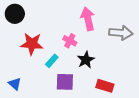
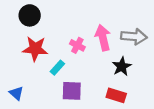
black circle: (15, 14) -> (30, 15), moved
pink arrow: (88, 19) -> (103, 38), moved
black star: (86, 60) -> (122, 66), moved

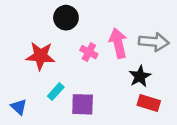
black circle: (30, 15) -> (66, 18), moved
cyan rectangle: (57, 68) -> (56, 92), moved
red rectangle: (116, 95) -> (149, 103), moved

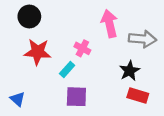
black circle: (66, 18) -> (29, 17), moved
pink arrow: (118, 43) -> (109, 24), moved
cyan rectangle: (56, 92) -> (67, 70), moved

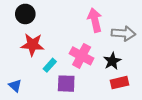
pink cross: (82, 48) -> (82, 56), moved, size x1.6
cyan rectangle: (67, 70) -> (50, 65), moved
red rectangle: (138, 95) -> (119, 83), turned -30

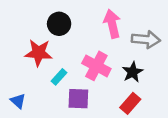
black circle: (25, 14) -> (59, 24), moved
red rectangle: (119, 83) -> (130, 103), moved, turned -36

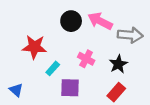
black circle: (59, 24) -> (71, 21), moved
pink arrow: (112, 24) -> (100, 21), turned -50
pink cross: (96, 66) -> (86, 59), size x0.7

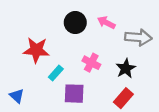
pink arrow: (100, 21) -> (106, 23), size x0.7

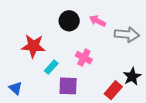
black star: (126, 68) -> (132, 76), moved

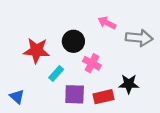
black circle: (69, 21) -> (73, 41), moved
black star: (132, 76) -> (129, 84), moved, turned 30
red rectangle: (113, 90) -> (103, 97), moved, turned 36

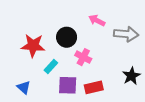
black star: (129, 84) -> (131, 76), moved, turned -30
blue triangle: (17, 97) -> (24, 87), moved

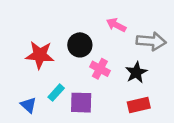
cyan rectangle: (51, 66) -> (56, 93), moved
black star: (131, 76) -> (136, 73), moved
red rectangle: (94, 87) -> (139, 105), moved

